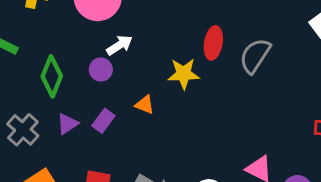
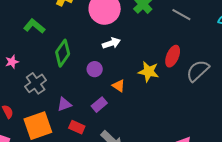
purple circle: (101, 70) -> (95, 69), moved
purple rectangle: (103, 121) -> (99, 105), moved
purple triangle: (67, 124) -> (64, 104), moved

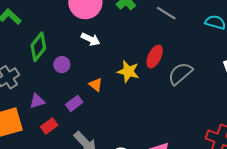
white arrow: (111, 43) -> (91, 39), turned 42
purple circle: (95, 69) -> (62, 65), moved
red rectangle: (77, 127) -> (49, 126), turned -63

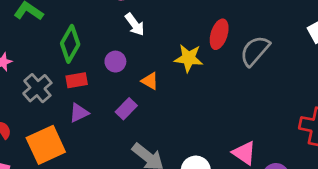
white arrow: (91, 39) -> (135, 24), turned 36
purple circle: (62, 65) -> (115, 62), moved
red rectangle: (49, 126) -> (77, 80), moved, turned 35

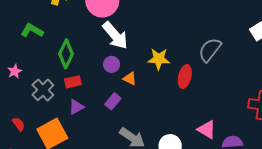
white arrow: (135, 24) -> (115, 35), size x1.6
red ellipse: (219, 34) -> (185, 77), moved
purple circle: (115, 62) -> (112, 64), moved

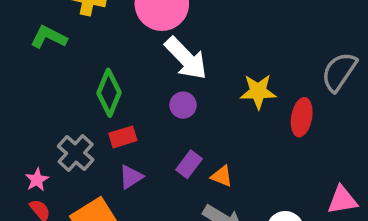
green L-shape: (32, 31) -> (49, 37), moved
pink star: (15, 71) -> (37, 180), moved
orange triangle: (130, 79) -> (222, 176), moved
pink triangle: (207, 130) -> (342, 200), turned -36

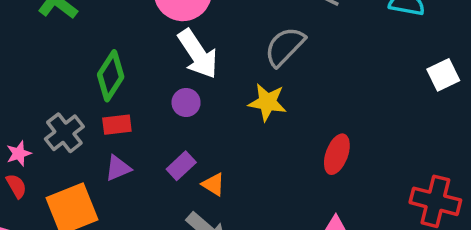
gray semicircle: (339, 72) -> (285, 47), moved
red ellipse: (302, 117) -> (337, 154), moved

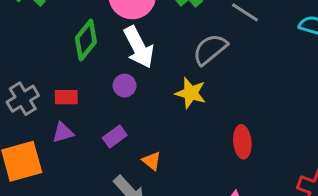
green diamond: (111, 76) -> (86, 40), moved
red ellipse: (337, 154) -> (242, 142), turned -32
orange triangle: (213, 184) -> (152, 161), moved

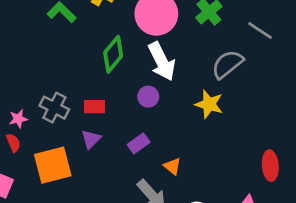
gray cross: (23, 99) -> (54, 108), turned -32
purple triangle: (63, 132) -> (91, 139), turned -30
red ellipse: (242, 142) -> (270, 166), moved

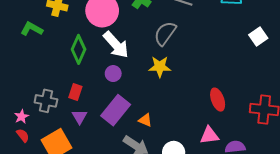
red rectangle: (94, 107) -> (75, 92), turned -56
purple rectangle: (139, 143) -> (116, 110), size x1.8

